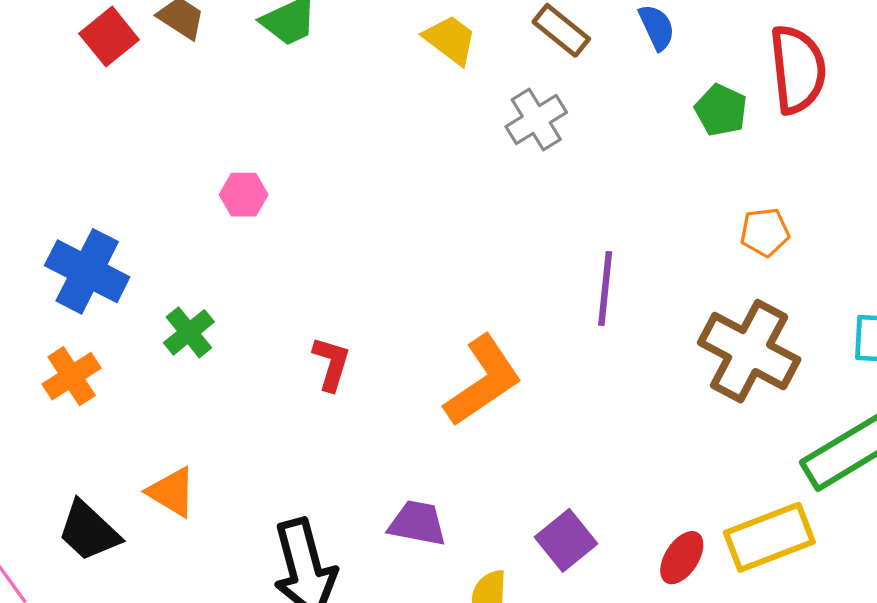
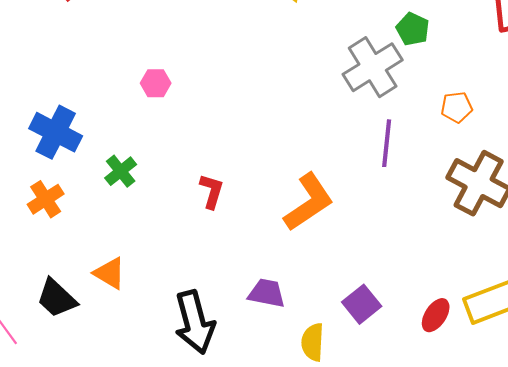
green pentagon: (721, 110) -> (413, 29), moved
gray cross: (536, 119) -> (373, 67), moved, size x1.5
orange pentagon: (765, 232) -> (457, 107), moved

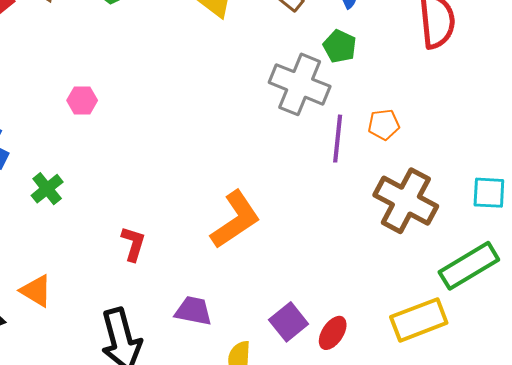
gray cross: (373, 67) -> (300, 84), turned -36
purple line: (387, 143) -> (338, 139), moved
red L-shape: (212, 191) -> (133, 244), moved
red ellipse: (436, 315) -> (333, 333), moved

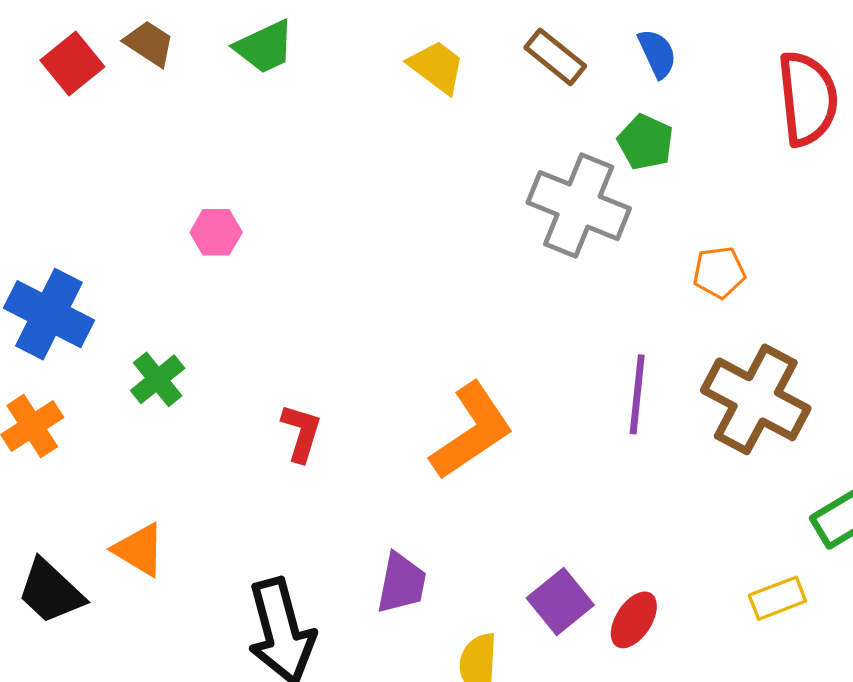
purple line: (338, 139) -> (637, 394), moved
red L-shape: (133, 244) -> (301, 433), moved
purple trapezoid: (193, 311) -> (402, 583), turned 90
yellow rectangle: (419, 320) -> (777, 598), size x0.6

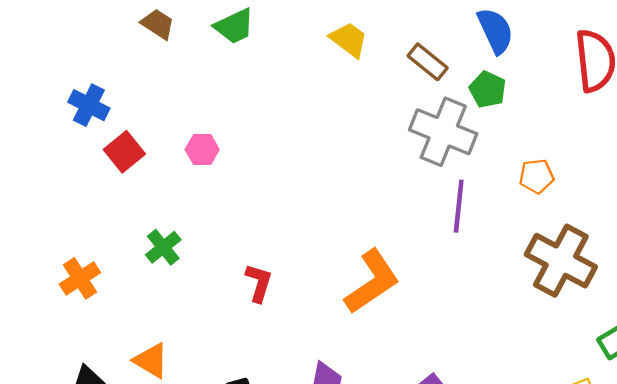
blue semicircle: (657, 53) -> (495, 31), size x1.4
brown rectangle: (555, 57) -> (428, 62), moved
red square: (72, 63) -> (124, 152), moved
blue cross: (49, 314) -> (89, 105), moved, size x0.7
purple line: (637, 394) -> (459, 206), moved

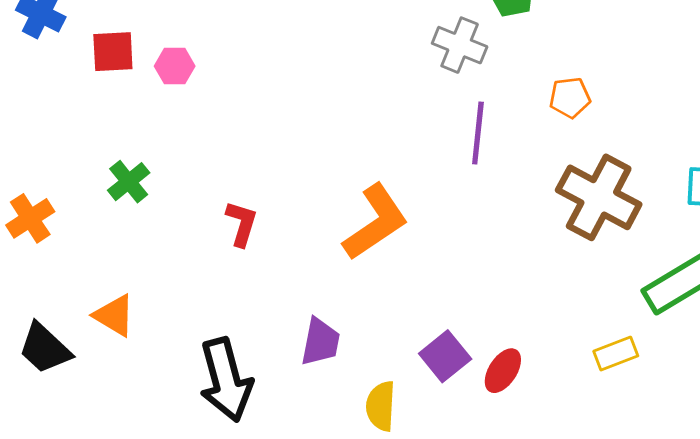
gray cross: (443, 132) -> (460, 45), size x0.7
red square: (124, 152) -> (113, 52), moved, turned 36

